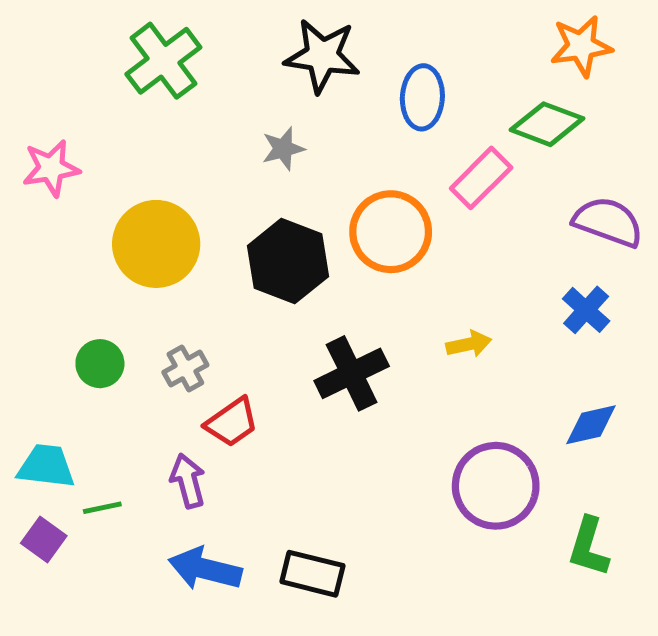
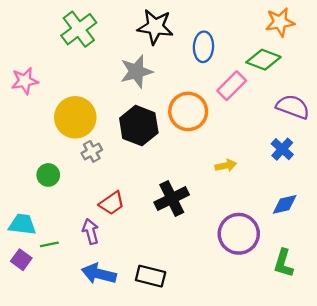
gray star: (283, 149) -> (136, 71), size x1.6
gray cross: (185, 369) -> (92, 151), moved
black cross: (352, 373) -> (172, 198), moved

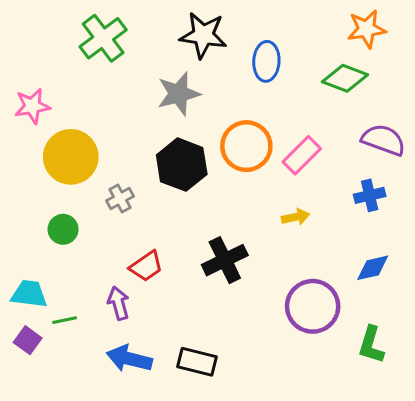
pink rectangle: (232, 86) -> (302, 155), moved
yellow circle: (75, 117) -> (71, 157), moved
blue cross: (282, 149) -> (370, 195), turned 35

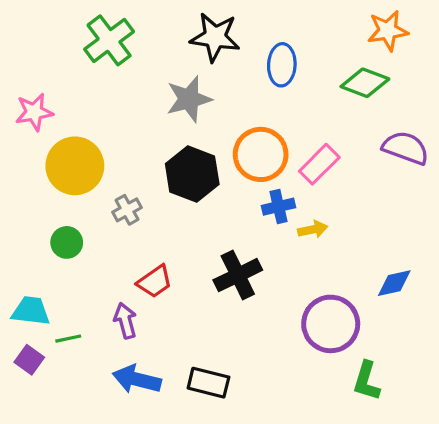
blue cross: (370, 195) -> (279, 207), moved
green L-shape: (371, 345) -> (367, 381), moved

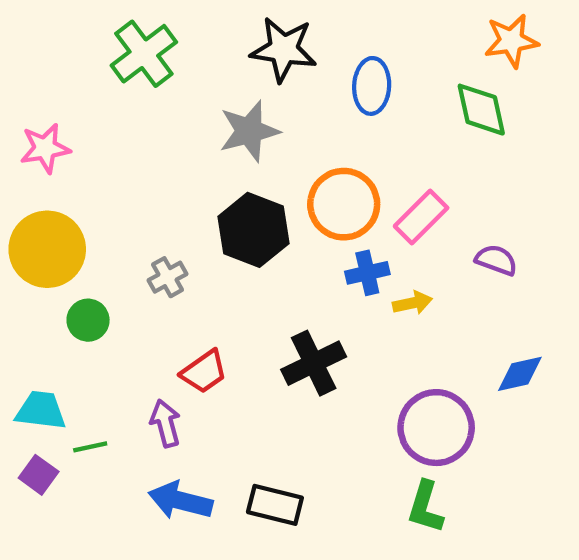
green diamond: (365, 83) -> (481, 110), turned 57
purple semicircle: (406, 148) -> (496, 260), moved, size x0.7
yellow circle: (75, 166) -> (47, 249), moved
green L-shape: (367, 381) -> (425, 507), moved

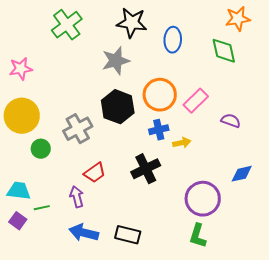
blue cross: (367, 273) -> (159, 130), moved
gray cross: (168, 277) -> (78, 129), size x1.6
yellow arrow: (412, 303) -> (182, 143), moved

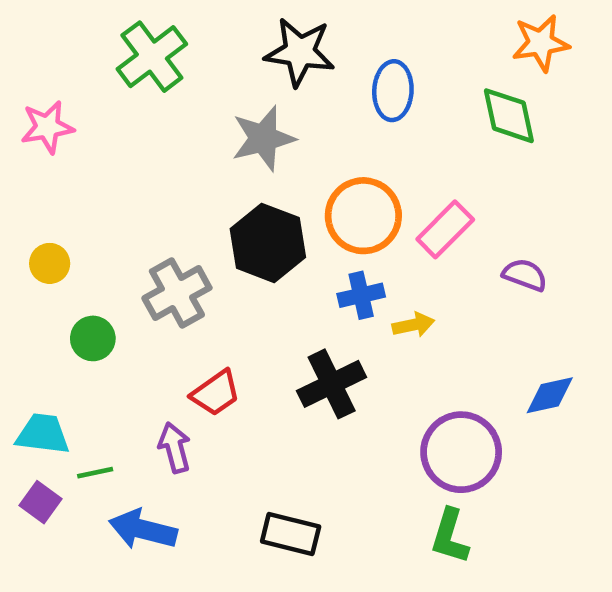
pink star: (21, 69) -> (47, 127), moved
yellow circle: (22, 116) -> (50, 263), size x0.5
blue arrow: (84, 233) -> (143, 529), moved

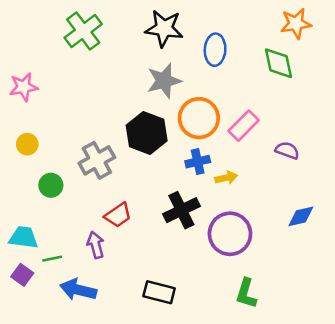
pink star: (47, 127) -> (23, 87), moved
gray star: (263, 138) -> (164, 81), moved
purple circle: (461, 452) -> (230, 234), moved

